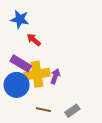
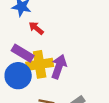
purple arrow: (55, 76) -> (59, 67), size x1.5

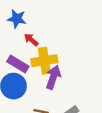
yellow cross: (40, 64) -> (44, 61), moved

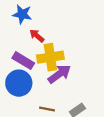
purple arrow: (53, 77) -> (59, 74), turned 35

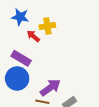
yellow cross: (50, 57) -> (47, 26), moved, size x0.7
purple arrow: (59, 74) -> (50, 88), moved

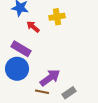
yellow cross: (47, 26) -> (57, 17), moved

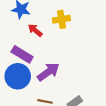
purple arrow: (50, 78) -> (48, 72), moved

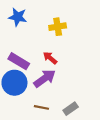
red arrow: (35, 30) -> (50, 58), moved

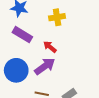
purple rectangle: (19, 61) -> (22, 35), moved

